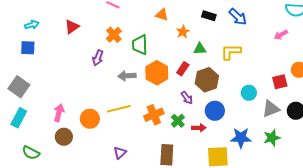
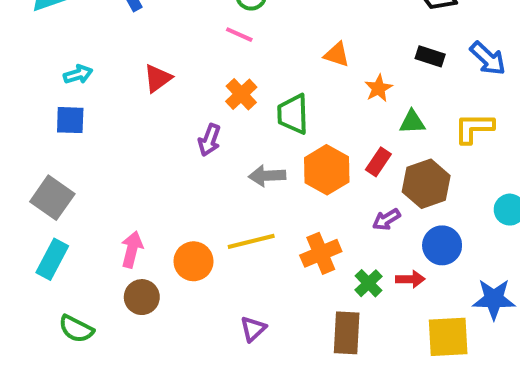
purple arrow: (187, 98) -> (386, 220), turned 96
green cross: (178, 121) -> (369, 283), moved

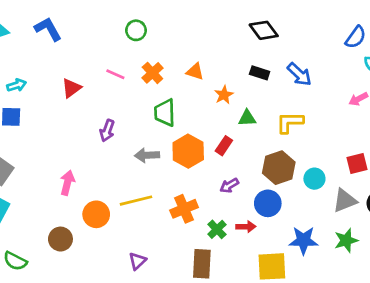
pink line: (239, 35) -> (115, 74), moved
orange cross: (241, 94) -> (152, 73), moved
brown hexagon: (426, 184) -> (279, 168), moved
pink arrow: (132, 249) -> (67, 183), moved

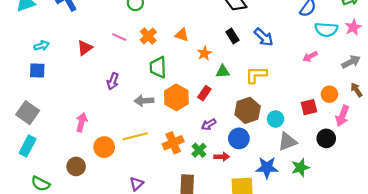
black rectangle: (260, 73) -> (232, 36), turned 40
gray triangle: (345, 201) -> (287, 142), moved
green cross: (217, 229) -> (199, 150), moved

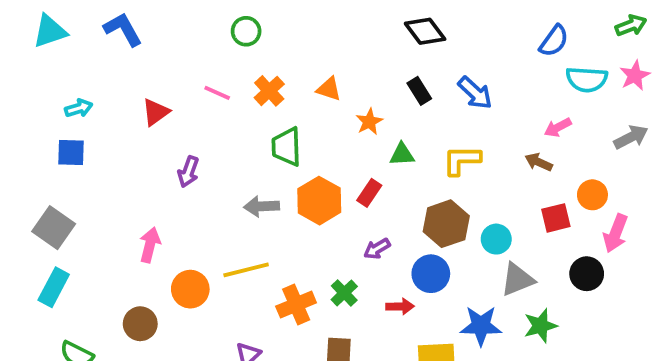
purple arrow: (113, 81) -> (188, 172), moved
brown arrow: (356, 90) -> (539, 162), moved, turned -32
orange cross: (173, 143) -> (296, 305), moved
green cross: (199, 150) -> (344, 293), moved

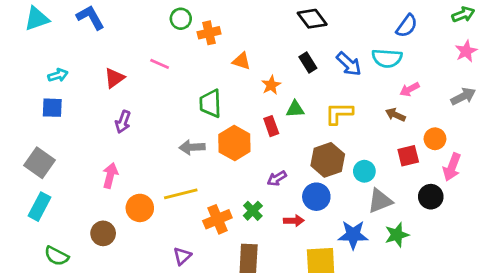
cyan semicircle: (587, 79) -> (387, 58), moved
orange cross: (269, 91) -> (209, 33), moved, turned 30
purple arrow: (188, 172) -> (123, 122), moved
red rectangle: (369, 193) -> (271, 126), moved, turned -54

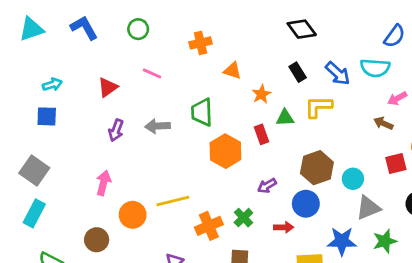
green circle: (181, 19) -> (138, 29), moved
yellow L-shape: (339, 113) -> (318, 107), moved
gray arrow: (192, 147) -> (158, 126), moved

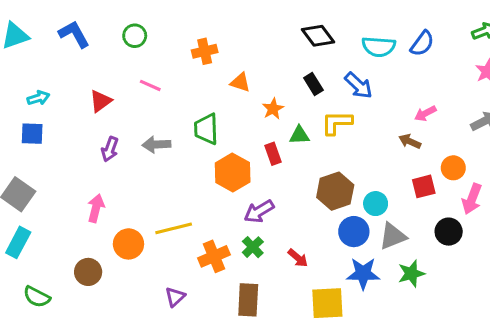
cyan semicircle: (375, 68) -> (379, 47), moved
purple arrow: (267, 186) -> (259, 211), moved, size x1.4
blue circle: (306, 204) -> (354, 232), moved
red arrow: (284, 227) -> (298, 258), turned 42

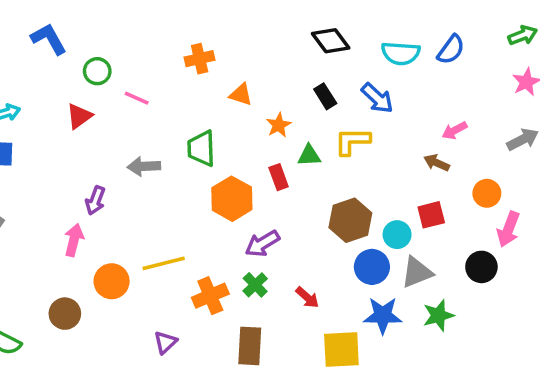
green circle: (135, 36) -> (97, 71), moved
purple arrow: (110, 149) -> (95, 200), moved
red square: (424, 186) -> (431, 215), moved

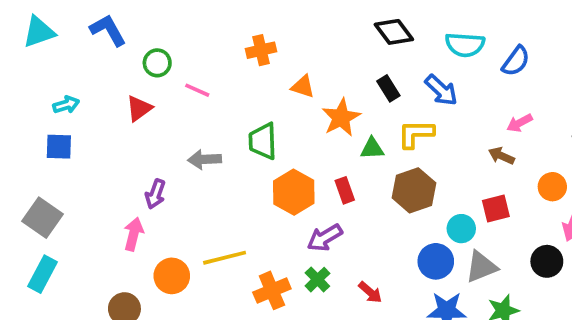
blue semicircle: (451, 50) -> (516, 61), moved
orange star: (279, 125) -> (341, 118), size x1.5
red rectangle: (279, 177) -> (345, 190), moved
brown hexagon: (350, 220) -> (414, 190), moved

